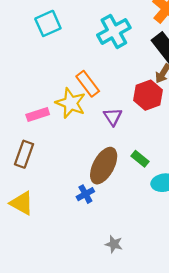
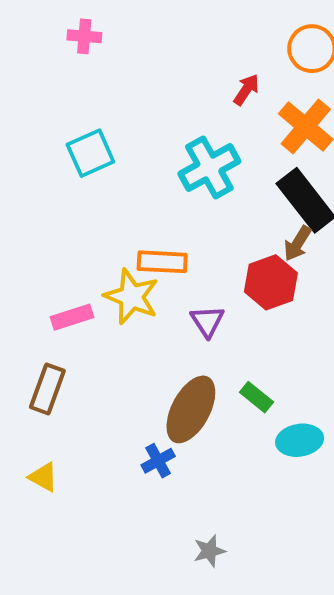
orange rectangle: (88, 84) -> (162, 262), turned -50
yellow triangle: (22, 203) -> (43, 477), size x0.7
gray star: (114, 244) -> (209, 551), turned -30

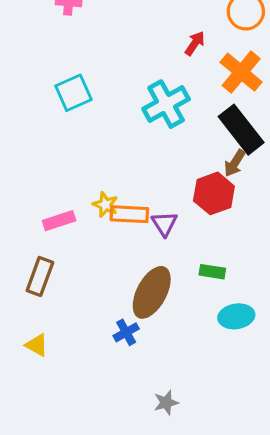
orange rectangle: (162, 262) -> (129, 214), moved
yellow star: (131, 297) -> (105, 205), size x0.6
green rectangle: (257, 397) -> (212, 272), moved, turned -30

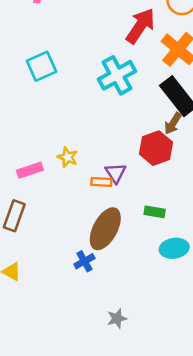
red arrow: (195, 43) -> (140, 26), size x1.8
orange rectangle: (129, 214) -> (101, 182), moved, size x0.7

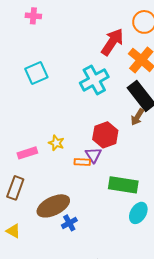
red hexagon: (156, 148) -> (105, 135), moved
green rectangle: (155, 212) -> (123, 185), size x1.8
brown ellipse: (105, 229) -> (53, 206), moved, turned 36
cyan ellipse: (174, 248) -> (138, 213), turned -50

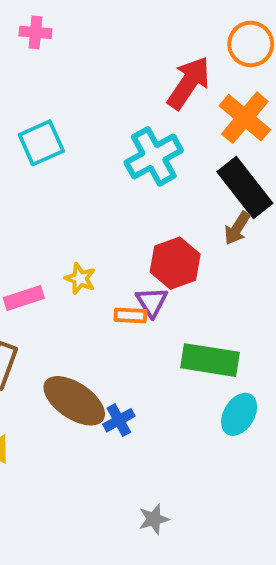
brown ellipse: (53, 206) -> (74, 401), turned 60
blue cross: (69, 223) -> (119, 420), moved

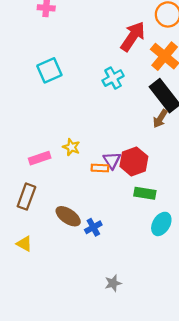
cyan cross: (154, 156) -> (113, 78), size x0.7
red hexagon: (175, 263) -> (134, 161), moved
green rectangle: (210, 360) -> (145, 193), size x0.7
brown ellipse: (74, 401) -> (68, 216), size x0.7

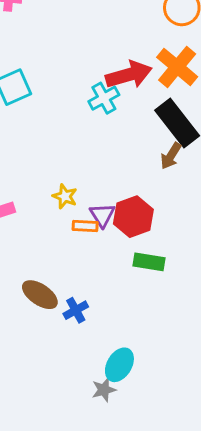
red arrow: (133, 36) -> (129, 75), moved, turned 40
yellow star: (71, 147) -> (65, 196), moved
cyan ellipse: (161, 224) -> (119, 365), moved

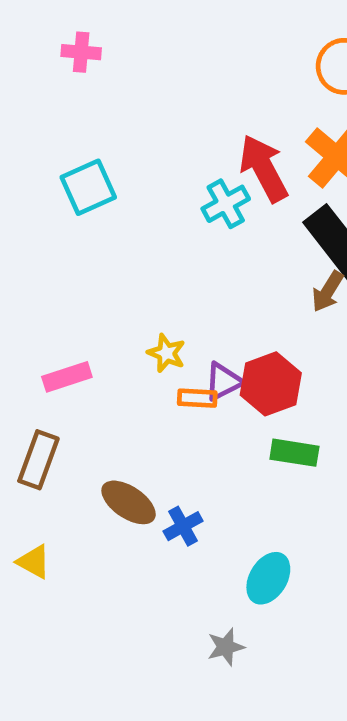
red arrow: (129, 75) -> (264, 168), turned -102
purple triangle: (102, 215) -> (223, 382), turned 36
cyan ellipse: (119, 365) -> (268, 578), moved

